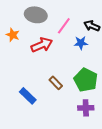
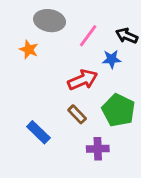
orange star: (13, 35) -> (29, 50), moved
red arrow: (42, 45) -> (83, 80), moved
purple cross: (86, 108) -> (98, 149), moved

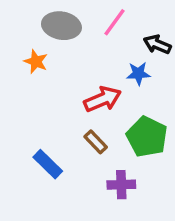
pink line: (88, 36) -> (114, 22), moved

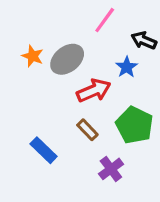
gray ellipse: (61, 26) -> (67, 59), moved, turned -48
blue star: (138, 74) -> (127, 67), turned -30
purple cross: (121, 185) -> (111, 169), turned -35

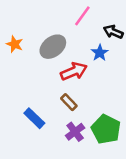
orange star: (33, 56) -> (15, 44), moved
green pentagon: (135, 125) -> (106, 129), moved
purple cross: (111, 169) -> (75, 132), moved

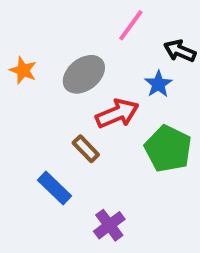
brown rectangle: (69, 102) -> (86, 149), moved
green pentagon: (106, 129) -> (168, 149), moved
purple cross: (75, 132) -> (109, 225), moved

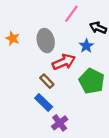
gray ellipse: (84, 74) -> (46, 41), turned -65
blue rectangle: (54, 188) -> (44, 103), moved

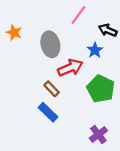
orange star: (13, 38) -> (14, 33), moved
purple cross: (60, 123) -> (98, 134), moved

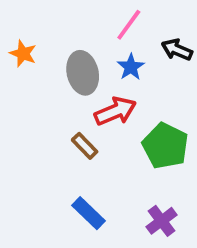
blue star: (95, 50) -> (131, 67), moved
blue rectangle: (48, 112) -> (88, 213), moved

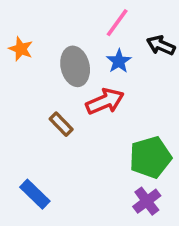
brown rectangle: (85, 146) -> (61, 124), moved
green pentagon: (165, 146) -> (150, 157), moved, turned 30
blue rectangle: (88, 213) -> (35, 194), moved

